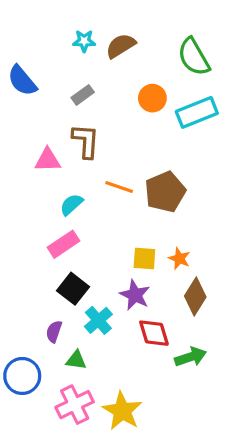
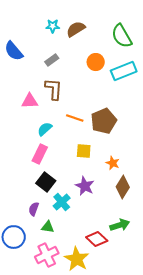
pink rectangle: (63, 244) -> (40, 154), turned -30
yellow square: (144, 258) -> (84, 151), moved
red diamond: (154, 333) -> (97, 239), moved, turned -30

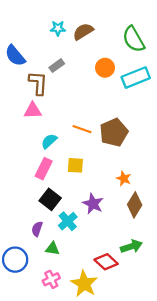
brown L-shape: (54, 89) -> (38, 83), moved
yellow square: (84, 151) -> (75, 165), moved
pink cross: (47, 255) -> (51, 279), size x0.7

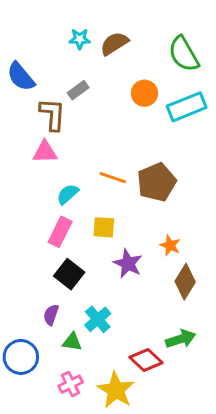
purple star: (93, 204) -> (128, 264), moved
cyan cross: (68, 221) -> (98, 319), moved

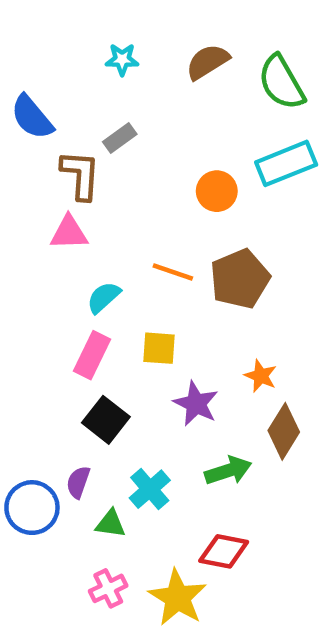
brown semicircle: (114, 43) -> (208, 62), moved
orange circle: (144, 93) -> (217, 191), moved
green arrow: (181, 339) -> (228, 471), moved
blue circle: (21, 357) -> (32, 508), moved
red diamond: (146, 360) -> (224, 551), turned -32

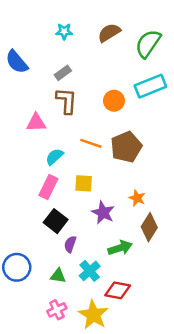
green semicircle: (281, 83) -> (148, 44), turned 64
brown L-shape: (80, 175) -> (67, 101), moved
purple semicircle: (78, 482) -> (70, 244), moved
cyan cross: (150, 489) -> (90, 271), moved

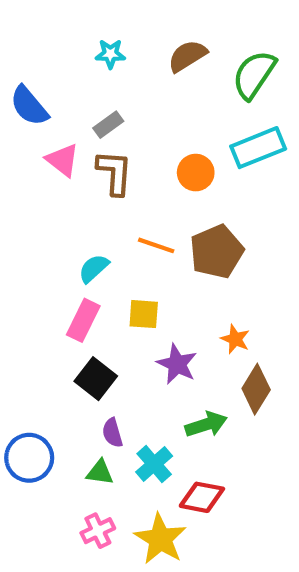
pink triangle: (36, 123) -> (62, 160), moved, turned 40
purple semicircle: (70, 244) -> (112, 433), moved, turned -35

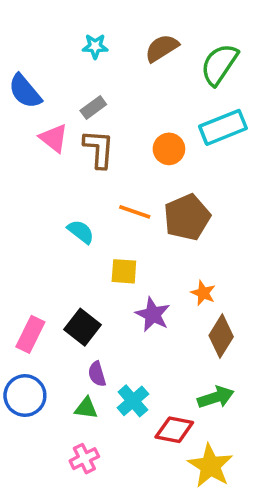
cyan semicircle: (94, 268) -> (81, 232), turned 80
pink rectangle: (83, 320) -> (30, 334), moved
green arrow: (206, 424) -> (216, 397), moved
yellow star: (160, 539) -> (210, 466), moved

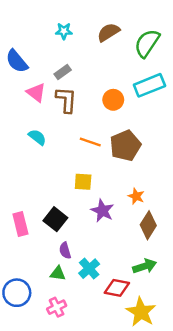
cyan semicircle: (81, 232) -> (37, 137), moved
pink rectangle: (30, 334) -> (20, 224), turned -40
blue circle: (25, 396) -> (17, 293), moved

